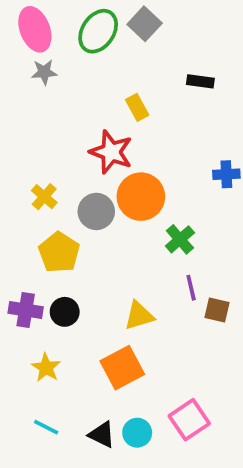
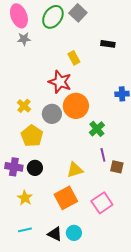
pink square: (189, 420) -> (102, 203), moved
cyan line: (46, 427) -> (25, 230), turned -40

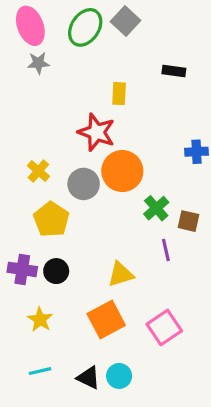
yellow rectangle: (74, 58) -> (119, 94), turned 32
brown square: (117, 167) -> (188, 221), moved

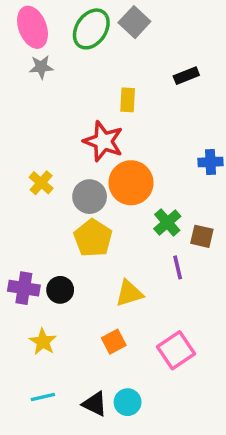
black rectangle: (174, 71) -> (186, 76), turned -30
yellow pentagon: (51, 219) -> (93, 238), moved
orange square: (106, 319) -> (114, 342), size x0.6

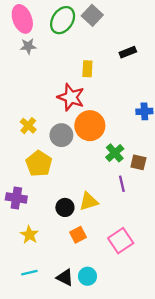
yellow pentagon: (93, 238) -> (39, 164), moved
black circle: (60, 290) -> (65, 207), moved

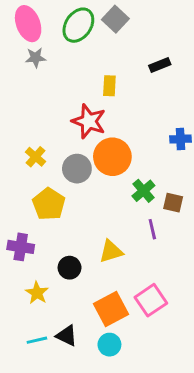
black circle: (65, 207) -> (70, 268), moved
orange square: (78, 235) -> (111, 309), moved, size x1.6
black triangle: (65, 277) -> (67, 336), moved

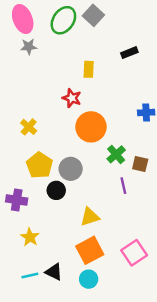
red star: (89, 121) -> (72, 98), size x0.7
gray circle: (77, 169) -> (71, 169), moved
yellow triangle: (111, 251) -> (90, 217), moved
black circle: (70, 268) -> (56, 190), moved
pink square: (151, 300) -> (134, 253), moved

